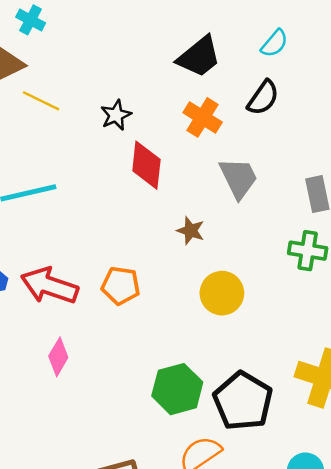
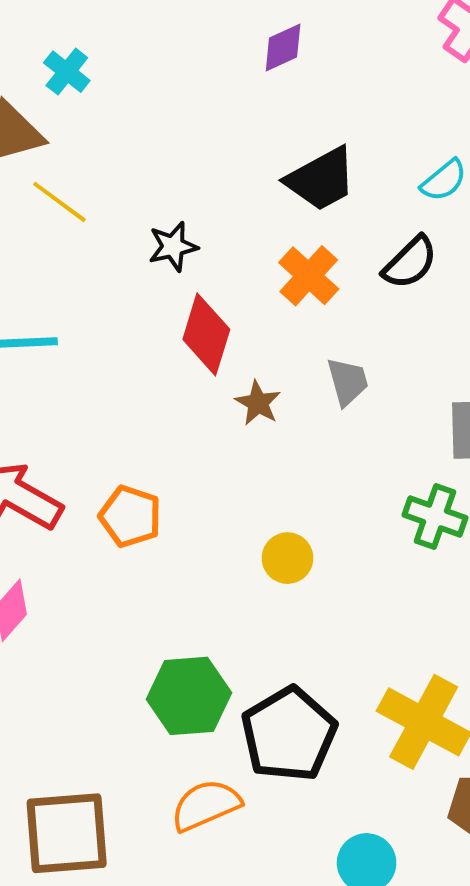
gray trapezoid: (238, 178) -> (348, 382), size x0.7
brown star: (191, 231) -> (258, 403), moved
yellow circle: (222, 293) -> (287, 558), size x0.7

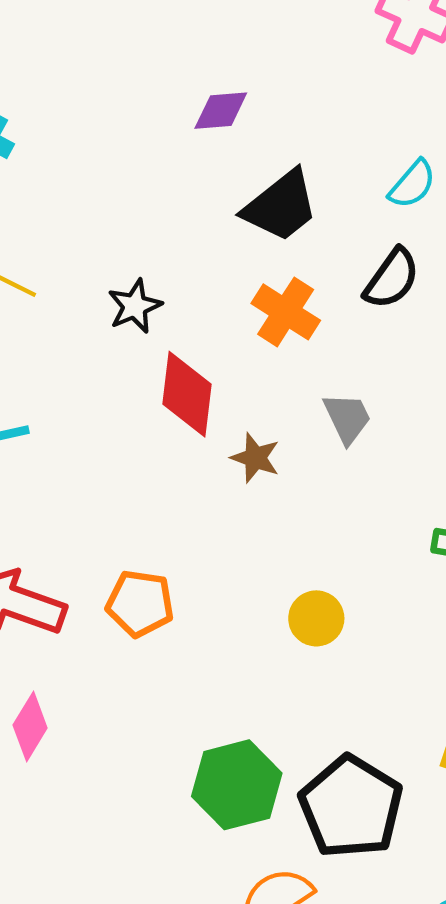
purple diamond: (283, 48) -> (221, 111), moved, turned 30

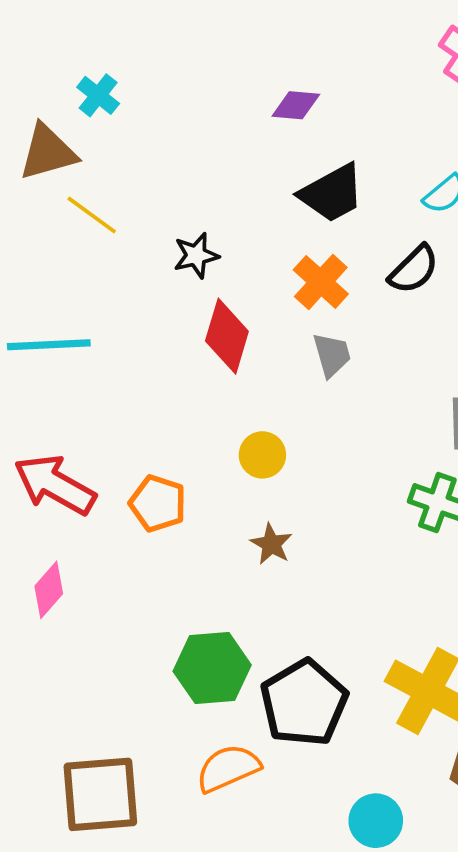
gray trapezoid: (347, 418) -> (332, 355), moved
brown star: (255, 458) -> (271, 544), moved
yellow circle: (316, 618) -> (262, 455), moved

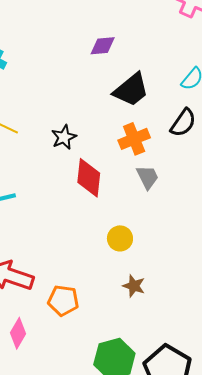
orange cross: (321, 282) -> (134, 139), turned 36
orange pentagon: (158, 503) -> (63, 300), moved

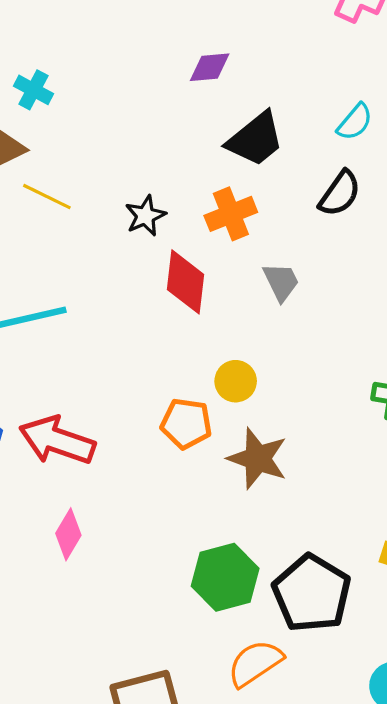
orange cross: (134, 139) -> (231, 214), moved
brown star: (134, 286) -> (258, 458), size x1.6
orange pentagon: (63, 300) -> (186, 424), moved

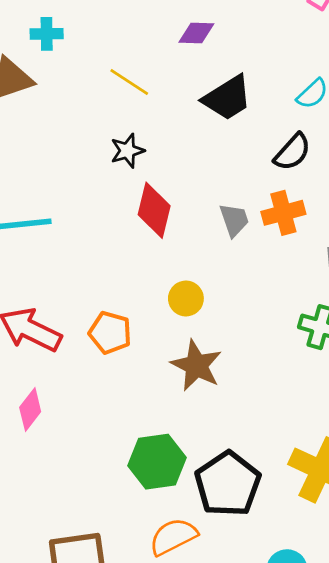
cyan cross: (33, 90) -> (47, 34), turned -36
yellow line: (47, 197) -> (129, 82), moved
orange cross: (231, 214) -> (283, 213), moved
orange pentagon: (186, 424) -> (110, 333), moved

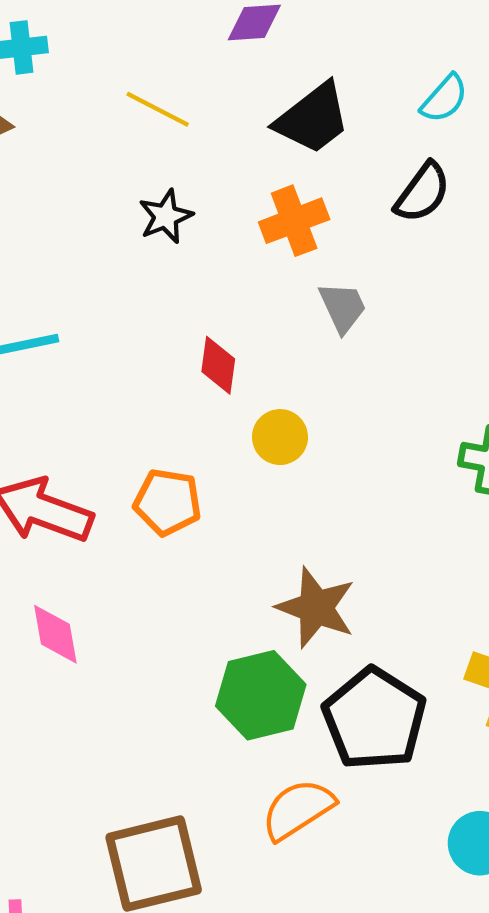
red diamond: (154, 210) -> (218, 365), moved, size x0.7
orange cross: (283, 213) -> (294, 221), moved
brown star: (196, 365) -> (316, 608), moved
pink diamond: (30, 409) -> (55, 634), turned -42

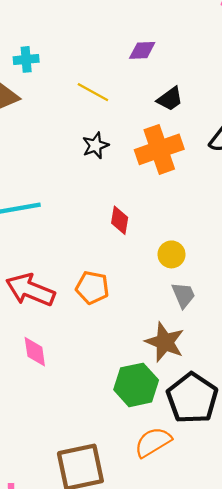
black trapezoid: (313, 119) -> (170, 99), size x0.7
orange cross: (294, 221) -> (159, 149), size x1.4
gray trapezoid: (343, 307) -> (183, 295), moved
yellow circle: (280, 437) -> (172, 254), moved

